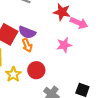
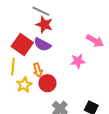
red star: (62, 12) -> (44, 25), moved
orange arrow: (27, 45) -> (38, 70), moved

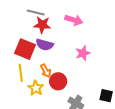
pink arrow: (95, 41) -> (74, 20), moved

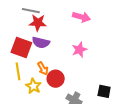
pink arrow: (74, 20) -> (81, 17), moved

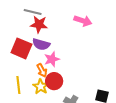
pink star: (79, 50) -> (52, 59), moved
yellow line: (18, 71) -> (18, 85), moved
yellow star: (33, 86) -> (41, 87), moved

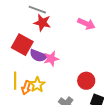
purple semicircle: (41, 44) -> (38, 56), moved
orange arrow: (42, 70) -> (26, 88), moved, turned 40
red circle: (54, 81) -> (86, 81), moved

